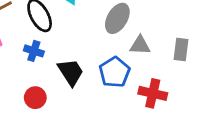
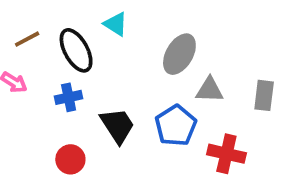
blue cross: (34, 51) -> (69, 97), turned -30

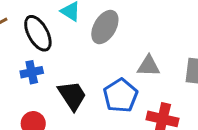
gray ellipse: (179, 54) -> (105, 27), moved

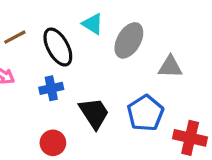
gray triangle: (149, 66) -> (170, 67), moved

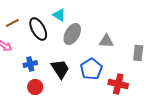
gray ellipse: (129, 40) -> (72, 34), moved
blue cross: (51, 88) -> (30, 64), moved

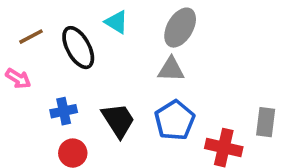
gray ellipse: (72, 34) -> (180, 28), moved
gray triangle: (106, 41) -> (171, 69), moved
gray rectangle: (138, 53) -> (266, 122), moved

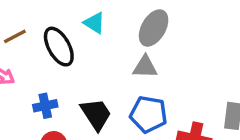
blue pentagon: (175, 120) -> (148, 114), turned -30

